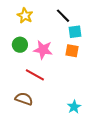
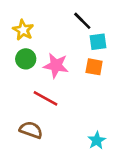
yellow star: (25, 16) -> (23, 30), moved

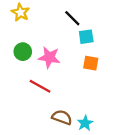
yellow star: (23, 30) -> (20, 12), moved
orange square: (94, 67) -> (91, 63), moved
brown semicircle: (31, 130) -> (62, 117), moved

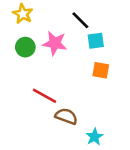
green circle: (23, 52) -> (25, 47), moved
pink star: (49, 57) -> (55, 43), moved
brown semicircle: (62, 117) -> (66, 116), moved

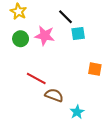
orange square: (101, 70) -> (95, 69), moved

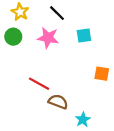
black line: (66, 17) -> (57, 13), moved
green circle: (21, 39) -> (13, 37), moved

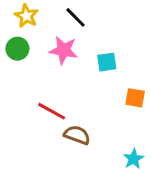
cyan square: (84, 36) -> (107, 62), moved
cyan star: (83, 120) -> (134, 159), moved

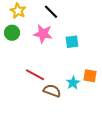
orange square: (135, 98) -> (90, 76), moved
cyan star: (134, 159) -> (73, 83), moved

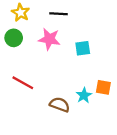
black line: (51, 12) -> (58, 14), turned -42
red line: (35, 75) -> (23, 83), moved

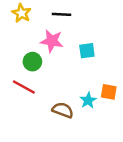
green circle: (14, 38) -> (32, 62), moved

